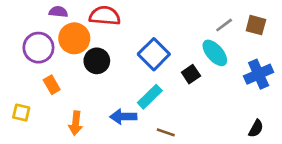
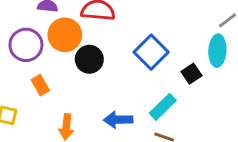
cyan ellipse: (215, 53) -> (217, 51), turned 44
cyan rectangle: (150, 97) -> (163, 107), moved

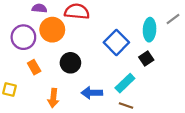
cyan ellipse: (217, 51) -> (150, 30), moved
black circle: (89, 59) -> (70, 63), moved

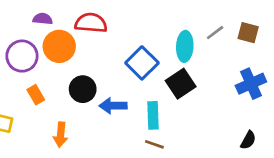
black square: (146, 59) -> (181, 84), size x1.5
cyan rectangle: (125, 83) -> (153, 115), turned -48
blue arrow: (92, 93) -> (113, 106), moved

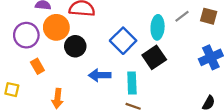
black circle: (83, 89) -> (75, 46), moved

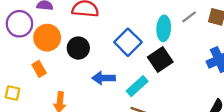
orange circle: (56, 27) -> (47, 38), moved
purple circle: (26, 35) -> (19, 24), moved
cyan rectangle: (132, 83) -> (137, 86), turned 50

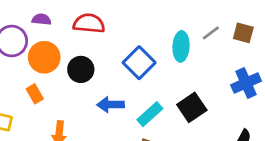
black square: (160, 60) -> (192, 107), moved

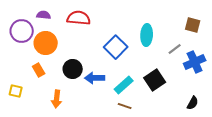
gray line: (211, 33) -> (175, 49), moved
black circle: (81, 69) -> (73, 69), moved

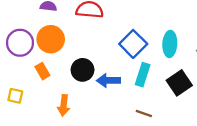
purple circle: (22, 31) -> (20, 43), moved
cyan ellipse: (147, 35) -> (170, 44), moved
cyan rectangle: (124, 85) -> (143, 75), moved, turned -30

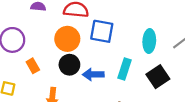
orange circle: (51, 39) -> (67, 39), moved
blue square: (133, 44) -> (102, 31), moved, turned -35

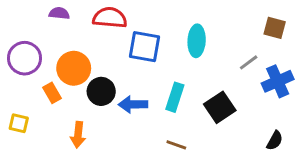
orange circle: (67, 39) -> (74, 68), moved
cyan ellipse: (149, 41) -> (197, 41), moved

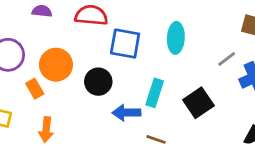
black circle: (101, 91) -> (98, 82), moved
blue arrow: (133, 104) -> (126, 113), moved
orange arrow: (78, 135) -> (46, 130), moved

